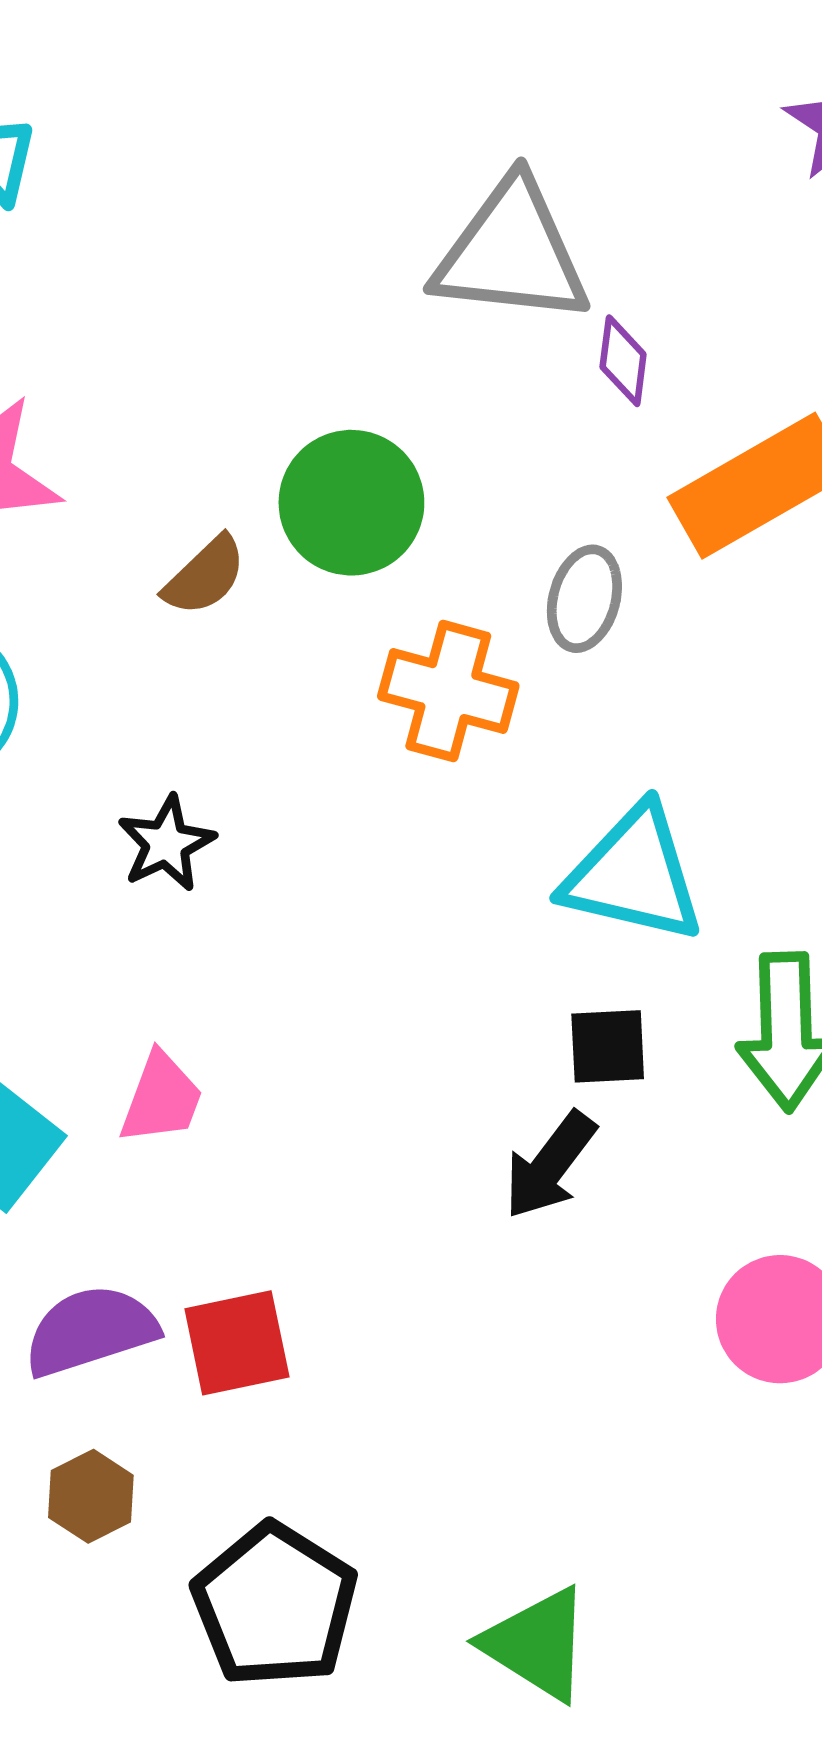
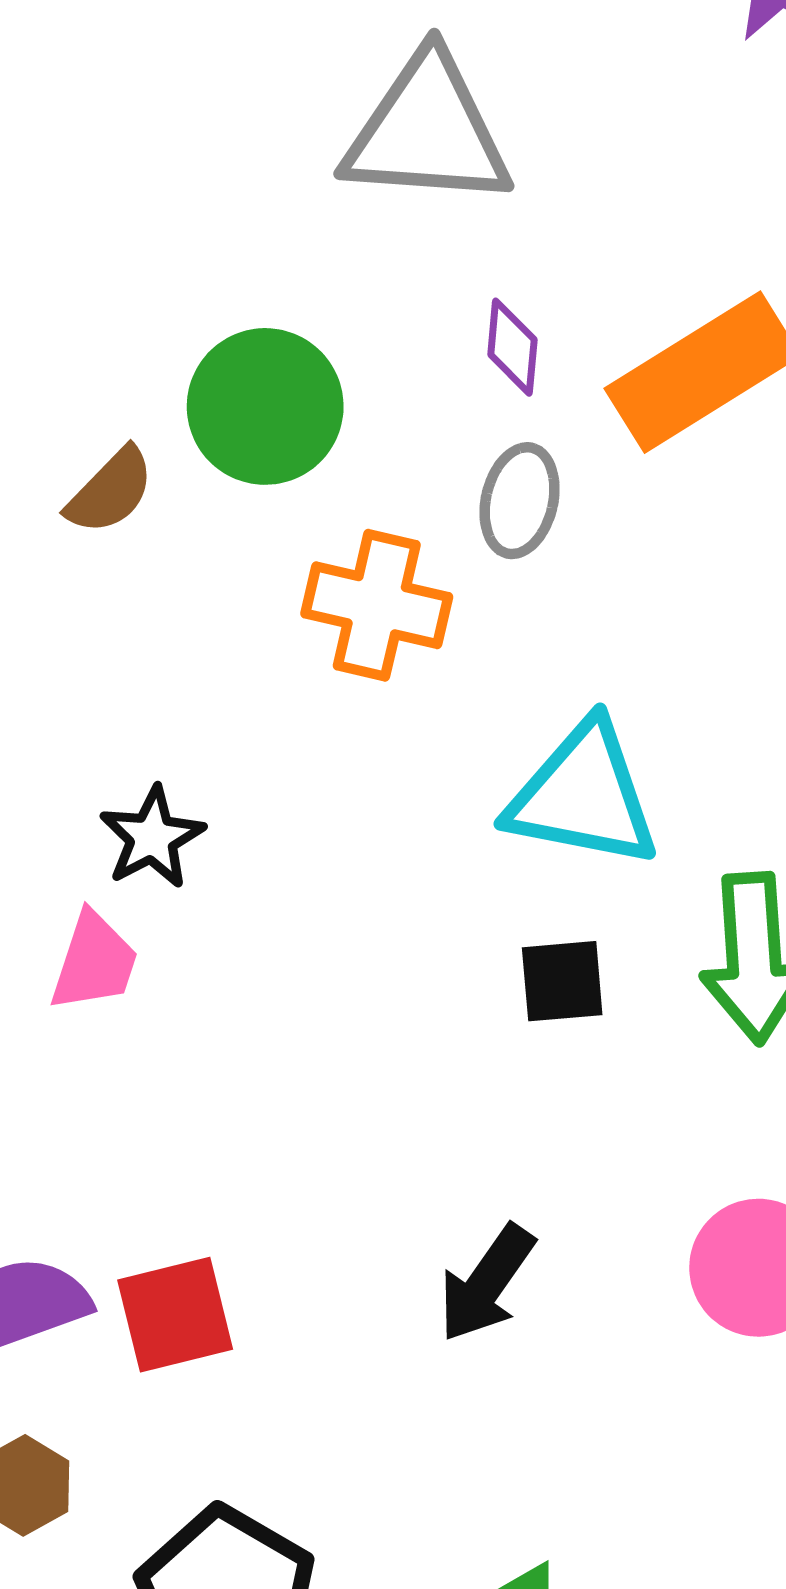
purple diamond: (623, 361) -> (512, 347), moved
black star: (166, 843) -> (152, 837), moved
pink trapezoid: (161, 1098) -> (94, 962), moved
black arrow: (550, 1165) -> (486, 1283), moved

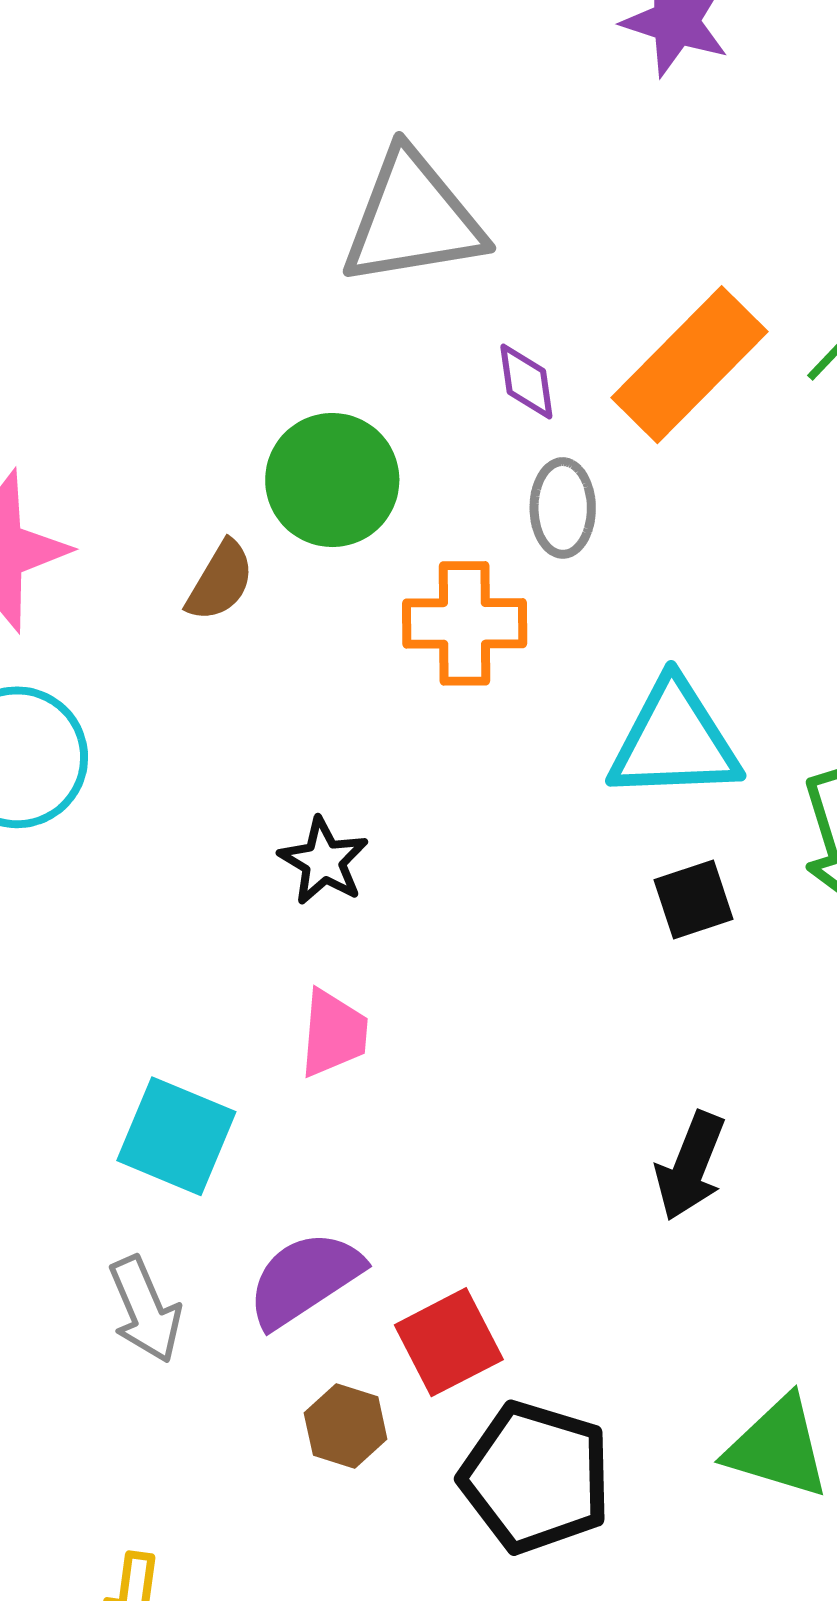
pink trapezoid: (94, 962) -> (334, 1033), moved
red square: (175, 1315) -> (449, 1342), moved

